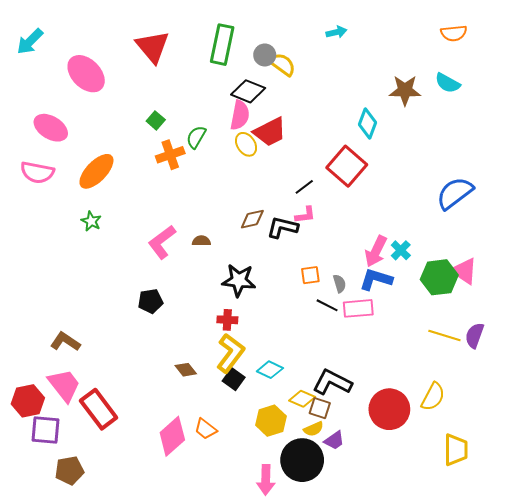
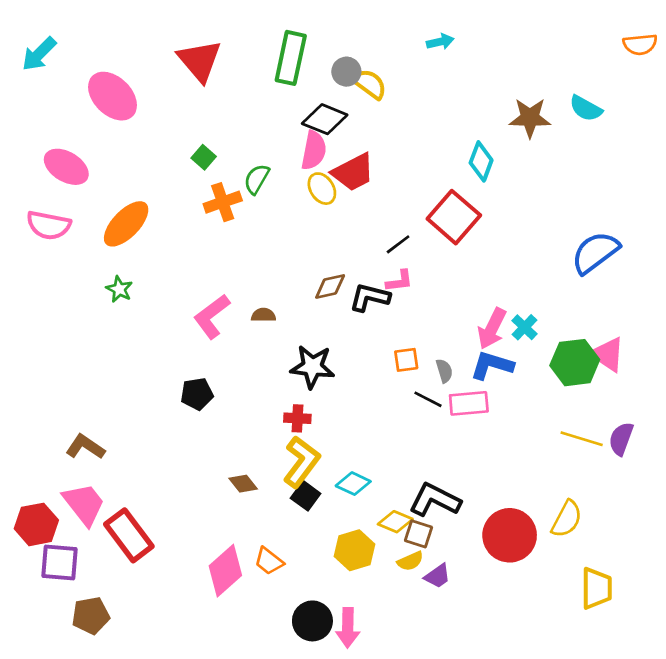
orange semicircle: (454, 33) -> (640, 44), moved
black circle: (302, 460) -> (312, 621), moved, size x0.7

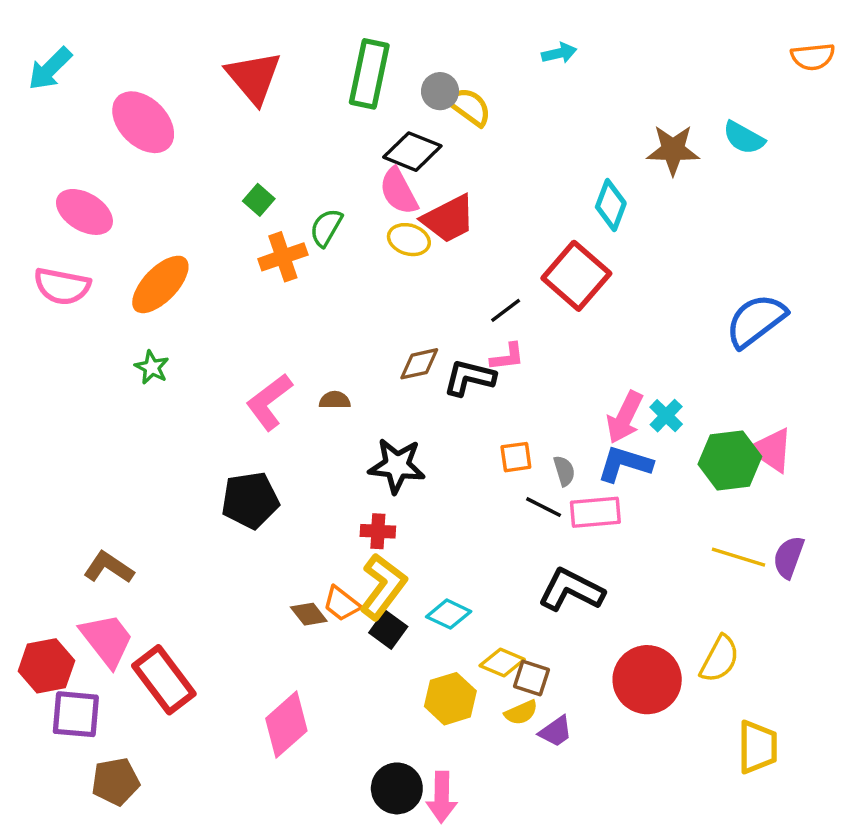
pink semicircle: (314, 150) -> (399, 191), turned 141
yellow ellipse: (322, 189) -> (409, 240), turned -40
black pentagon: (197, 394) -> (250, 500), size x1.4
black L-shape: (435, 500) -> (571, 590), moved
orange trapezoid: (269, 561) -> (342, 604), moved

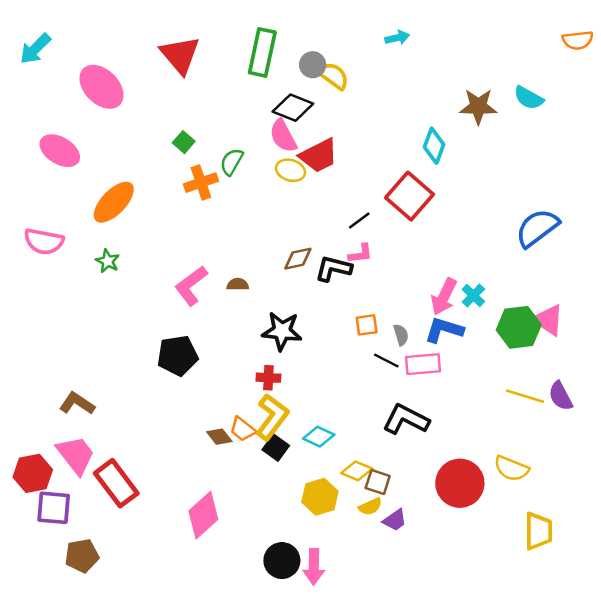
pink semicircle: (62, 286) -> (44, 241), moved
purple semicircle: (789, 557) -> (561, 396), turned -48
yellow semicircle: (720, 659) -> (511, 468), turned 84

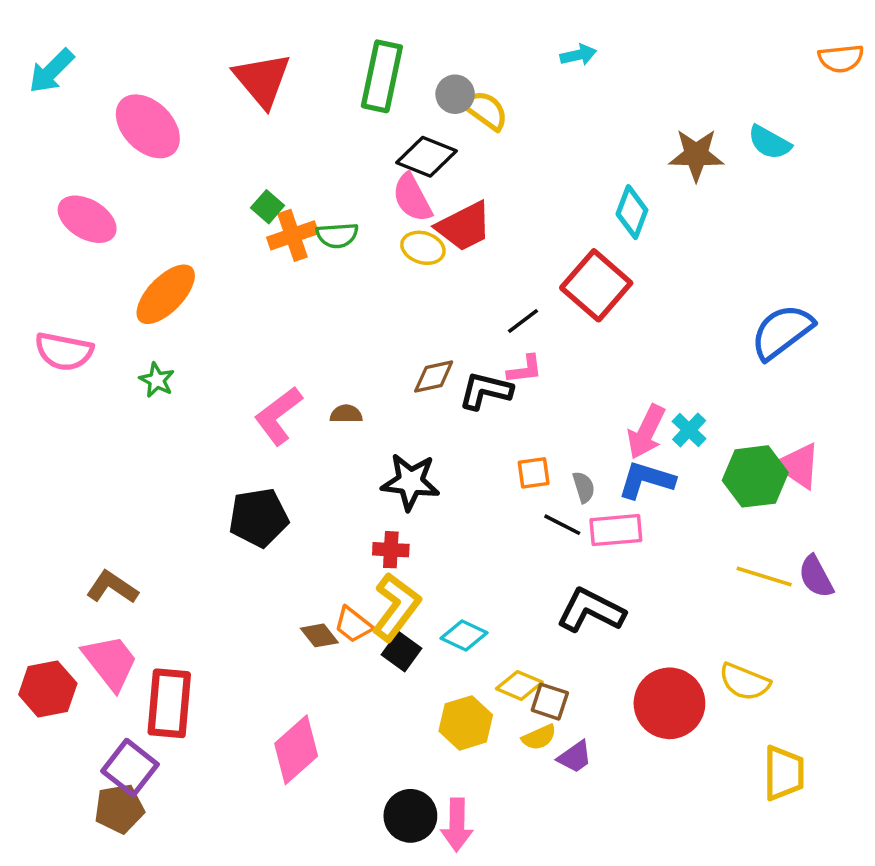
green semicircle: (232, 162) -> (337, 235), turned -124
orange cross: (201, 183) -> (293, 235), moved
red rectangle: (116, 483) -> (169, 703), turned 42
purple square: (54, 508) -> (130, 768), moved, turned 33

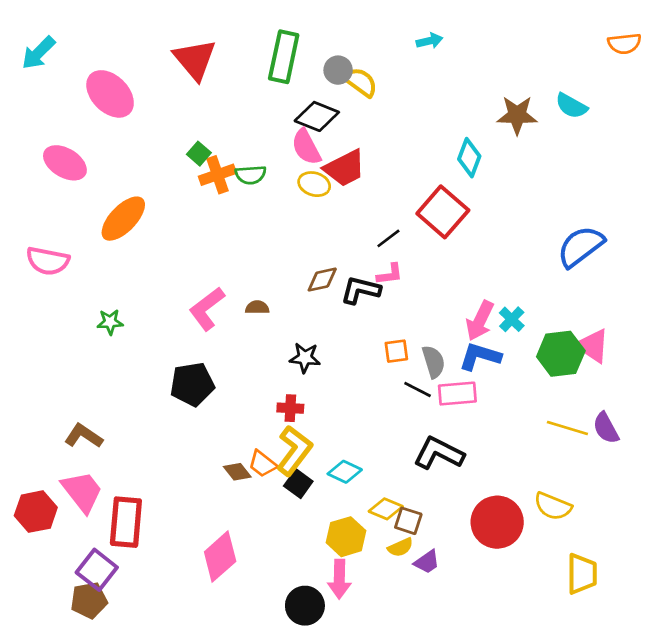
green star: (157, 380) -> (110, 322), moved, turned -30
black star: (410, 482) -> (305, 358), size x0.7
gray semicircle: (584, 487) -> (434, 362), size x1.4
pink arrow: (457, 825) -> (339, 579), moved

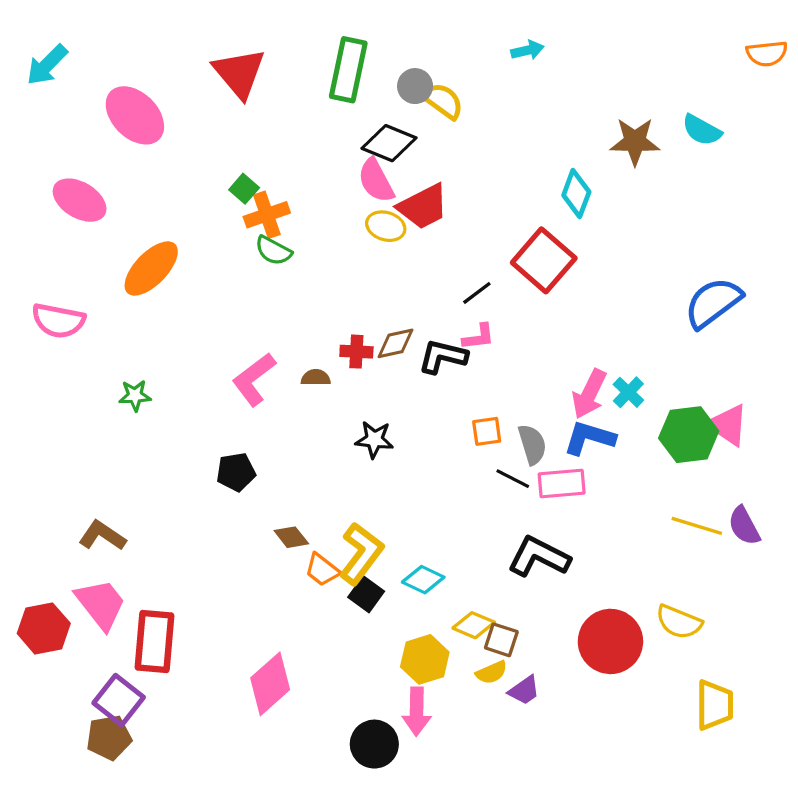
green semicircle: (251, 175) -> (273, 251), moved, turned 32
black pentagon: (192, 384) -> (236, 472), size x0.7
red cross: (290, 408) -> (356, 352), moved
brown diamond: (237, 472) -> (291, 537), moved

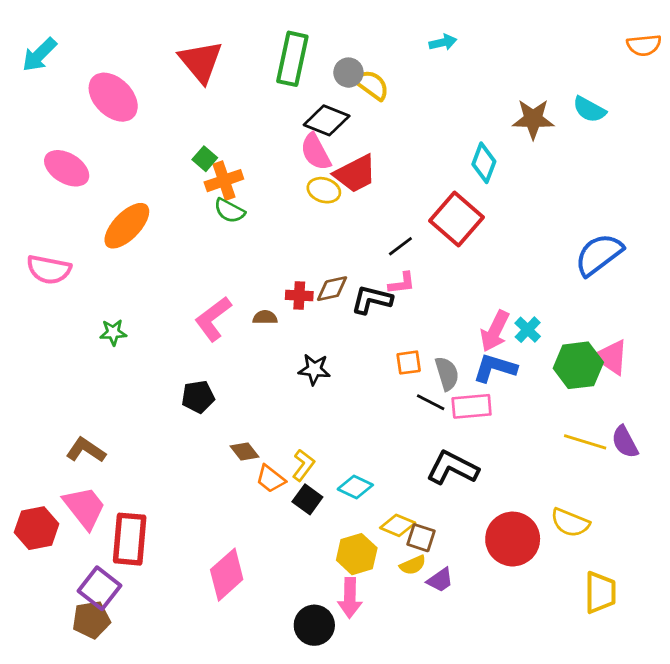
yellow L-shape: (361, 554) -> (303, 465), size x0.6

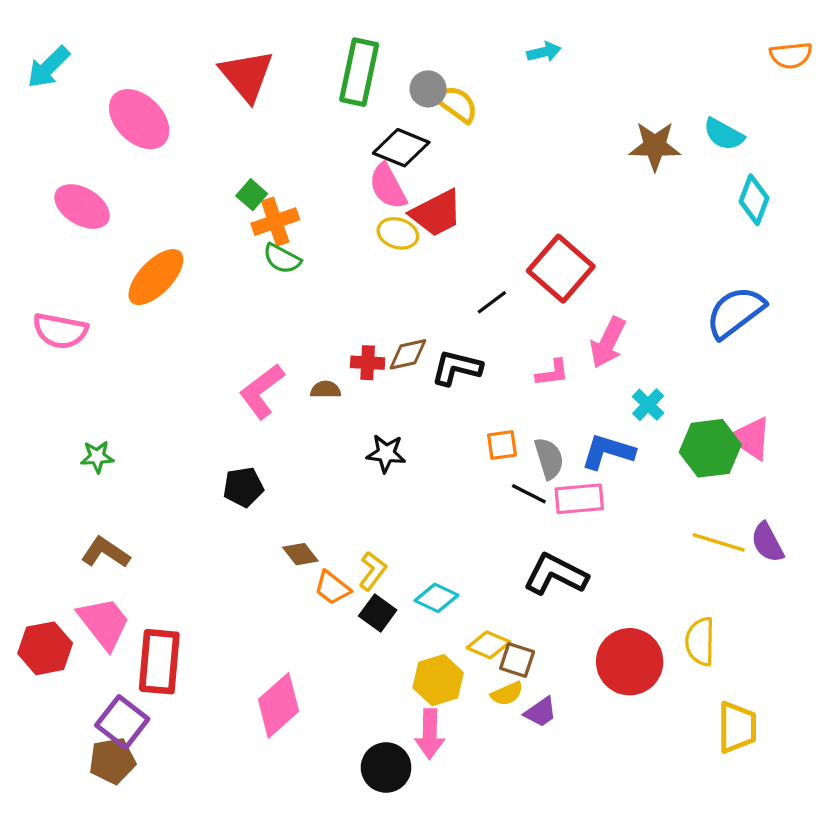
cyan diamond: (484, 163) -> (754, 200), moved
pink L-shape: (402, 283) -> (552, 373), moved
pink arrow: (495, 331) -> (608, 343), moved
green star: (113, 332) -> (97, 457), moved
yellow semicircle: (570, 523) -> (700, 642), turned 69

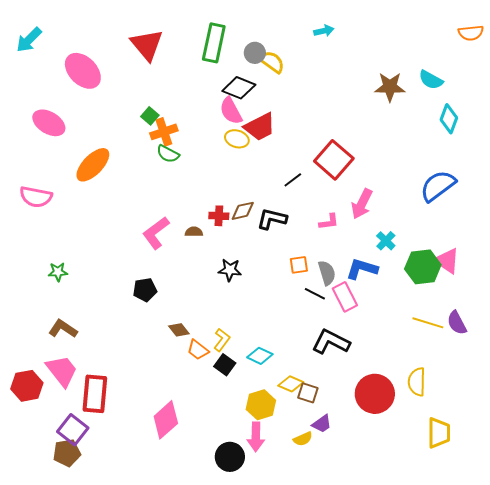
pink rectangle: (579, 499) -> (345, 297), turned 68
yellow semicircle: (507, 694) -> (303, 439), moved

